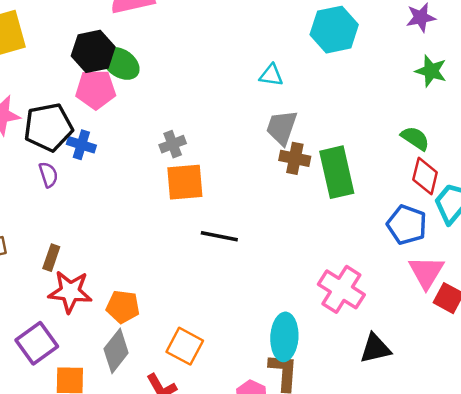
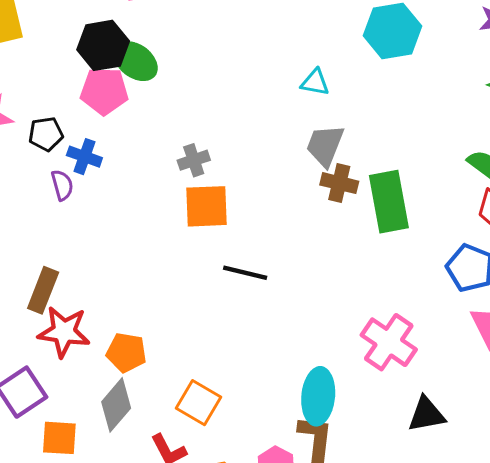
black pentagon: (48, 127) -> (46, 134), size x0.6
purple semicircle: (48, 175) -> (62, 185), moved
brown rectangle: (51, 258) -> (43, 290), size x1.4

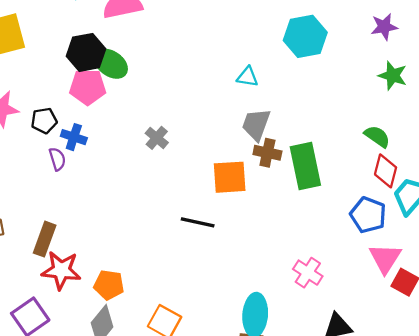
gray cross: (194, 160) -> (157, 138), turned -30
orange square: (206, 206) -> (230, 177), moved
pink cross: (389, 342) -> (308, 273), size x0.7

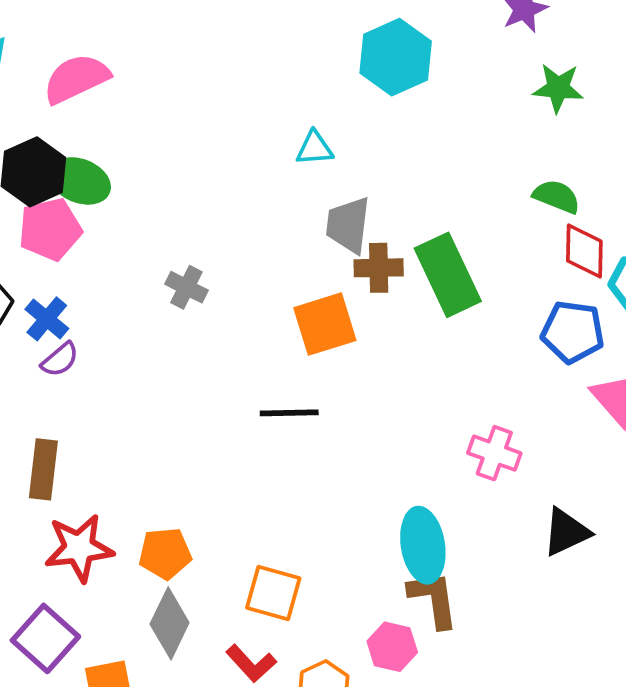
blue cross: (74, 137) -> (47, 319), turned 35
purple semicircle: (57, 159) -> (60, 360), moved, turned 80
brown rectangle: (45, 239) -> (43, 469), moved

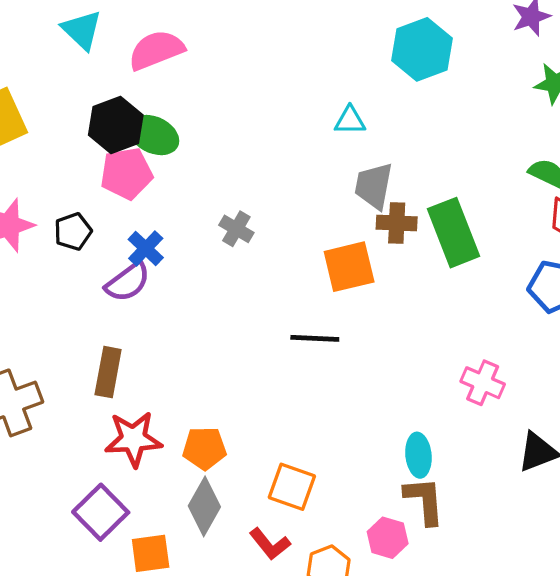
blue cross: (47, 319) -> (146, 248), moved
purple semicircle: (60, 360) -> (128, 282), size x1.4
cyan ellipse: (423, 545) -> (418, 455), size x0.7

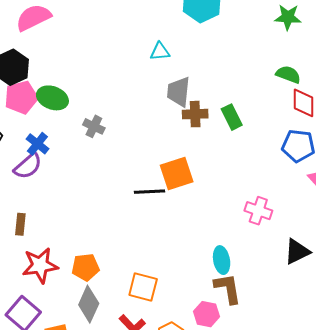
green ellipse: (154, 135) -> (52, 98), moved
green rectangle: (454, 233) -> (232, 117), size x0.6
orange square: (349, 267) -> (177, 174), moved
brown rectangle: (108, 372) -> (20, 224), size x0.7

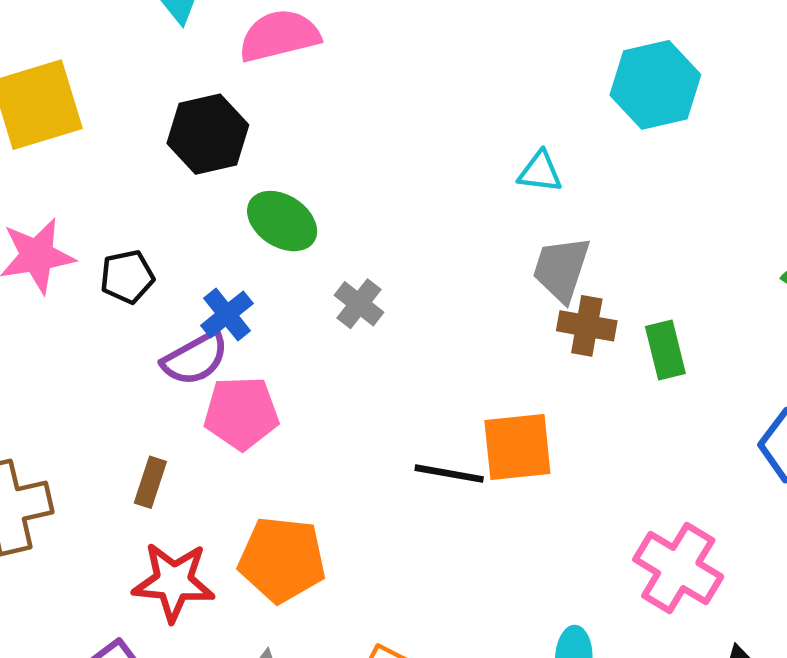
pink pentagon: (21, 97) -> (241, 413), moved
pink cross: (258, 211) -> (678, 568), size x1.4
orange pentagon: (86, 267) -> (282, 560), moved, size x1.4

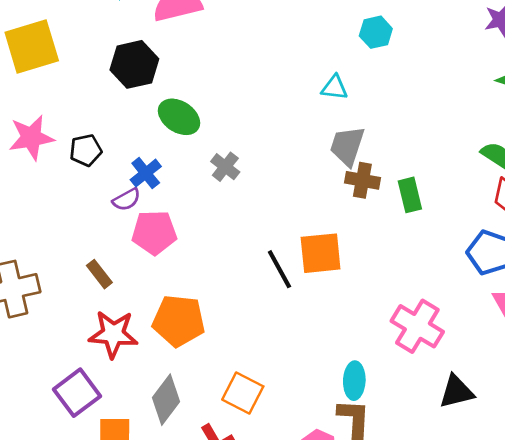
cyan hexagon: (655, 85) -> (376, 32), moved, size x0.6
purple semicircle: (195, 358) -> (127, 200), size x0.7
black line: (449, 474) -> (279, 269), turned 51
brown rectangle: (150, 482) -> (99, 274), turned -56

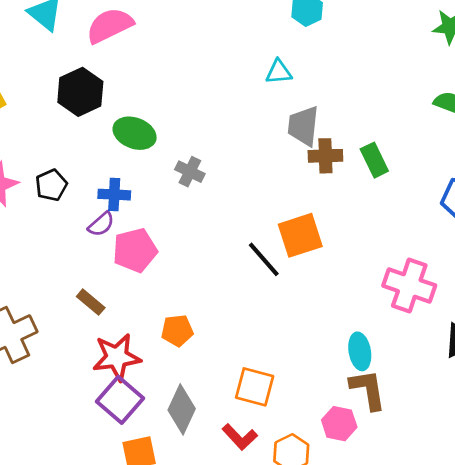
blue cross: (146, 173) -> (114, 195), turned -36
orange pentagon: (179, 321) -> (177, 331), size x0.6
purple square: (77, 393) -> (120, 400), moved

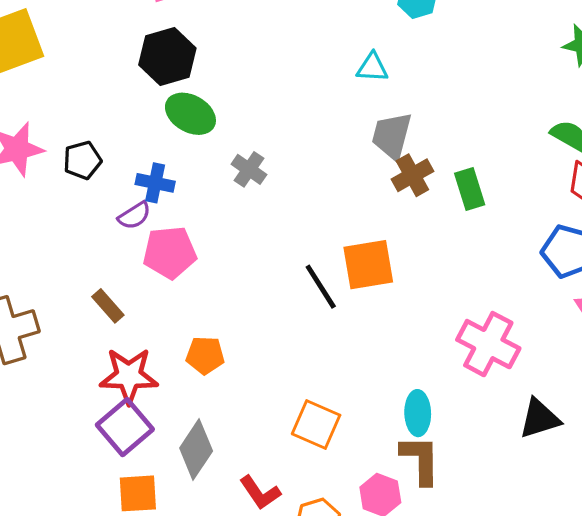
black hexagon: (80, 92) -> (167, 57), moved
brown cross: (325, 156) -> (412, 175), turned -36
orange square: (255, 387) -> (316, 425), moved

